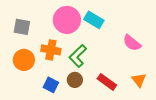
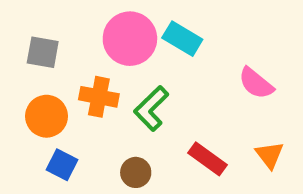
brown circle: (75, 80) -> (136, 172), moved
blue square: (51, 85) -> (62, 165), moved

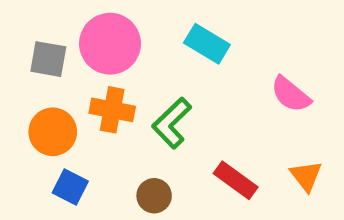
pink circle: (130, 39) -> (110, 44), moved

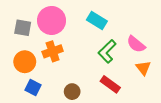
orange cross: (112, 110) -> (53, 51), turned -30
green L-shape: (172, 123) -> (107, 51), moved
orange triangle: (306, 176) -> (143, 68), moved

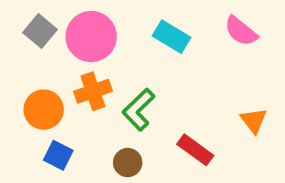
gray square: (23, 28) -> (40, 31), moved, turned 30
pink semicircle: (136, 44) -> (241, 31), moved
green L-shape: (107, 51) -> (139, 110), moved

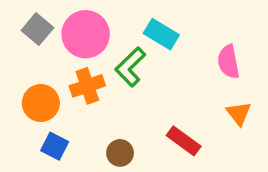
pink semicircle: (241, 31) -> (228, 62), moved, turned 40
green L-shape: (139, 110) -> (130, 67), moved

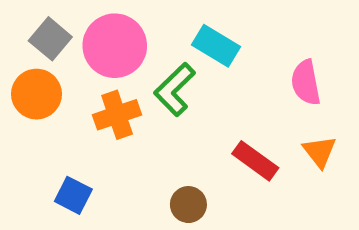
orange circle: (41, 103) -> (37, 94), moved
red rectangle: (184, 141) -> (255, 161), moved
brown circle: (120, 153) -> (188, 205), moved

